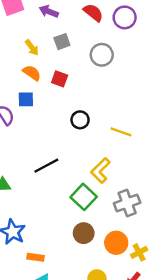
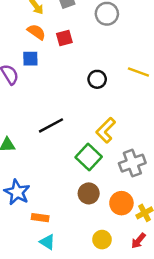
red square: (60, 79) -> (64, 38), turned -35
black circle: (80, 120) -> (97, 79), moved
yellow line: (121, 132) -> (138, 72), moved

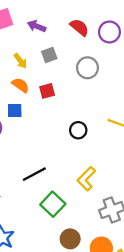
green square: (89, 157) -> (53, 204), moved

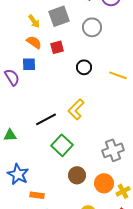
gray square: (49, 55) -> (59, 16), size x1.5
black circle: (78, 130) -> (84, 67), moved
yellow L-shape: (86, 179) -> (76, 109), moved

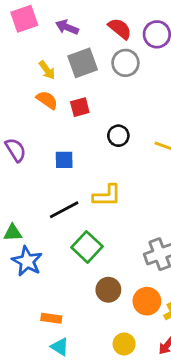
gray circle: (92, 27) -> (125, 63), moved
blue square: (29, 64) -> (64, 160), moved
yellow L-shape: (76, 109) -> (107, 196), turned -135
blue star: (18, 174) -> (27, 261), moved

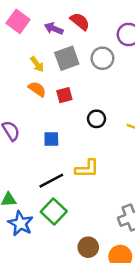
pink square: (24, 19) -> (18, 21), turned -35
red semicircle: (120, 29) -> (80, 21), moved
green square: (87, 247) -> (54, 212), moved

